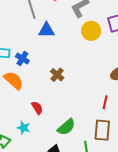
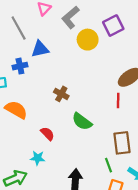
blue cross: (22, 59) -> (20, 66), moved, turned -32
red line: (105, 102) -> (118, 101), moved
green semicircle: (66, 127) -> (82, 121), moved, turned 90

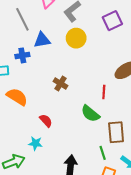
yellow circle: (88, 40) -> (76, 38), moved
red line: (118, 101) -> (104, 92), moved
green semicircle: (82, 121) -> (90, 114), moved

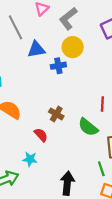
blue cross: (22, 55) -> (58, 66), moved
brown cross: (60, 84) -> (56, 114), moved

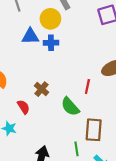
yellow circle: (73, 47) -> (50, 19), moved
blue triangle: (36, 49) -> (30, 36), moved

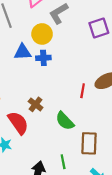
red line: (87, 87) -> (83, 91), moved
red semicircle: (23, 107) -> (18, 123), size x1.6
green line: (77, 149) -> (63, 162), moved

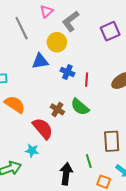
blue cross: (43, 58) -> (67, 72), moved, turned 32
red line: (83, 91) -> (87, 80), moved
green semicircle: (65, 121) -> (80, 107), moved

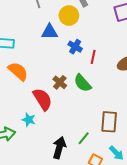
green line: (89, 161) -> (84, 138), turned 48

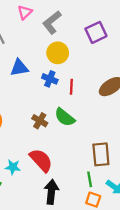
yellow circle: (69, 15) -> (58, 53), moved
red semicircle: (42, 99) -> (41, 160), moved
green line: (84, 138) -> (90, 179), moved, turned -40

